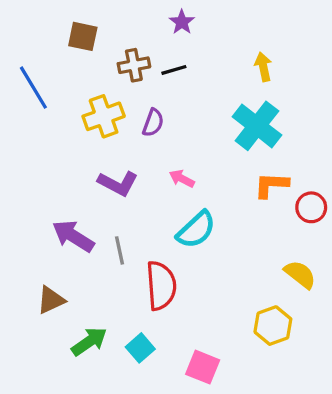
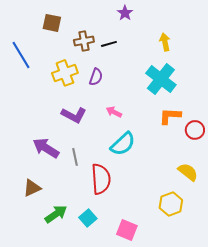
purple star: (182, 22) -> (125, 13), moved

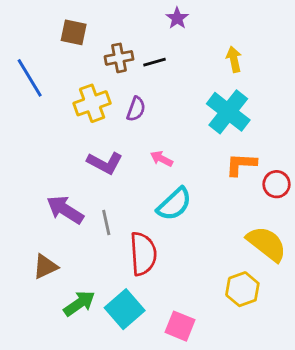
yellow semicircle: (188, 172) -> (267, 244), size x1.4
cyan square: (88, 218) -> (125, 309), size x1.5

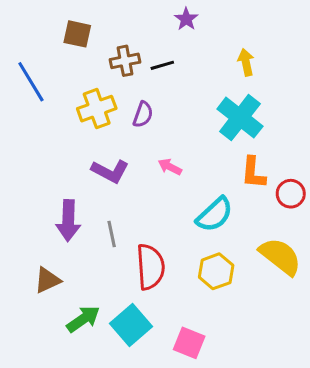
orange L-shape: (241, 164) -> (253, 173), turned -88
cyan semicircle: (174, 204) -> (215, 215), moved
purple arrow: (65, 210) -> (68, 221), turned -120
yellow hexagon: (242, 289) -> (216, 271), moved

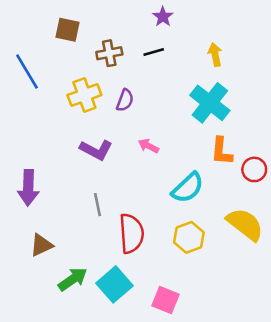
black line: (162, 65) -> (154, 52), moved
purple arrow: (68, 221) -> (28, 188), moved

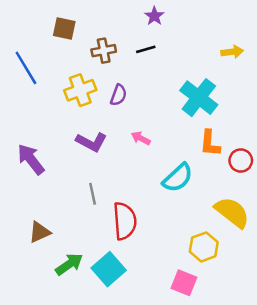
yellow arrow: (215, 55) -> (232, 52), moved, turned 95
purple arrow: (28, 188) -> (31, 159), moved, turned 140
yellow hexagon: (189, 237) -> (204, 247), moved
pink square: (165, 300) -> (184, 283), moved

